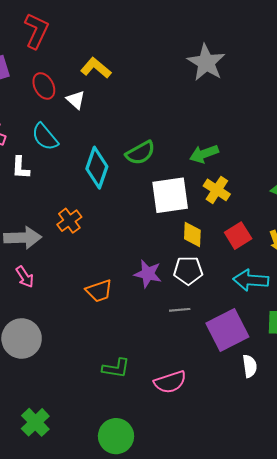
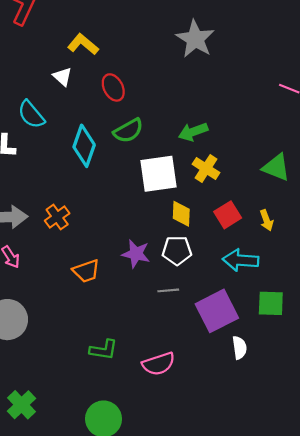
red ellipse: (44, 86) -> (113, 87), moved
orange cross: (69, 221) -> (57, 217), moved

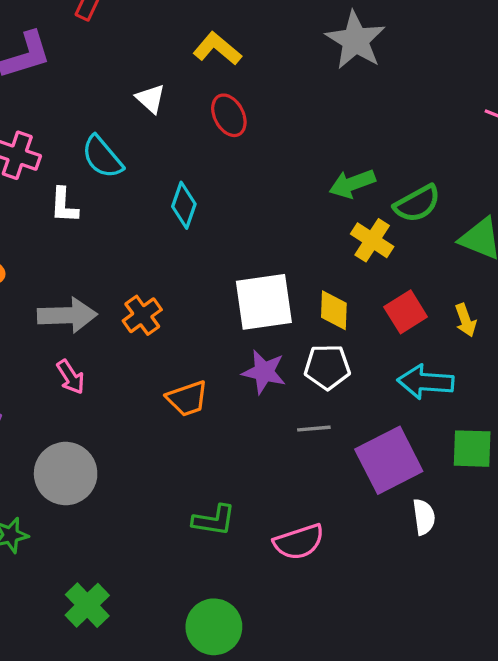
yellow L-shape: (83, 44) -> (217, 49), moved
green semicircle: (128, 131) -> (417, 204), moved
cyan diamond: (84, 146) -> (184, 205), size x0.7
white square: (159, 174) -> (264, 302), moved

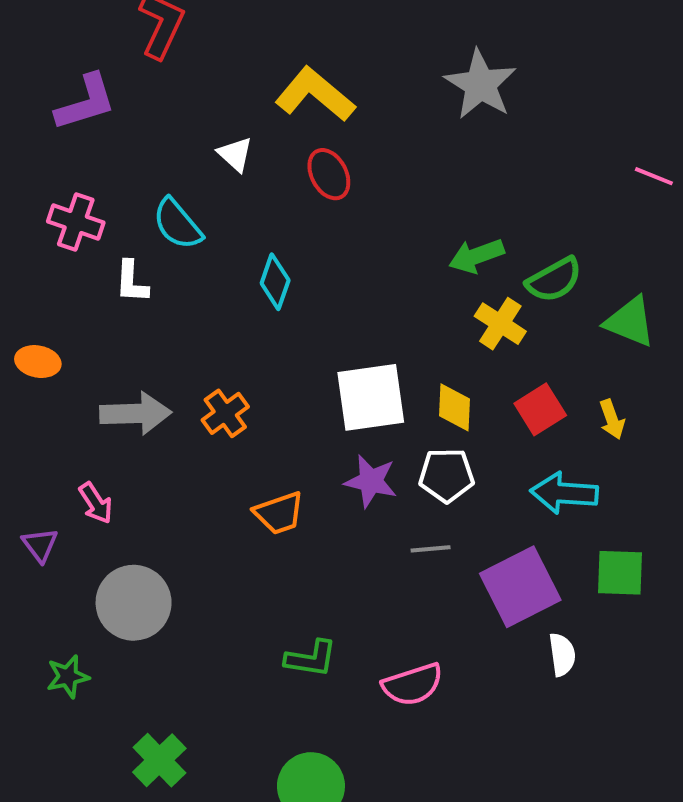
yellow L-shape: (217, 49) -> (315, 94), size x1.4
pink arrow: (71, 377) -> (96, 503), moved

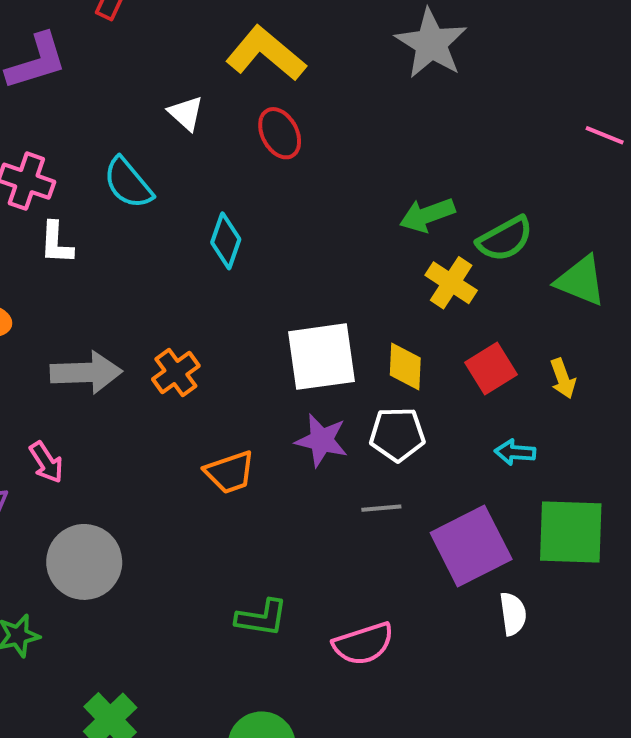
white L-shape: (132, 282) -> (56, 243), moved
cyan arrow: (564, 493) -> (515, 452), size x0.6
green square: (620, 573) -> (571, 532), size x1.4

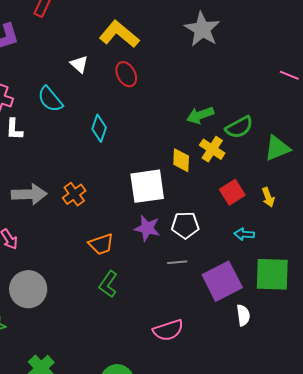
green triangle: (581, 281) -> (277, 148), turned -44
yellow diamond: (405, 367) -> (181, 160), moved
green L-shape: (262, 618) -> (108, 284), moved, turned 116

